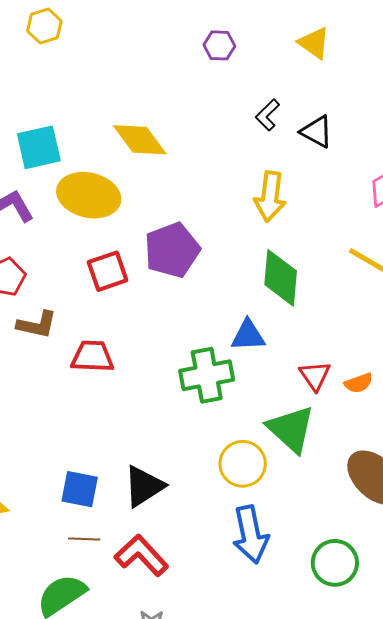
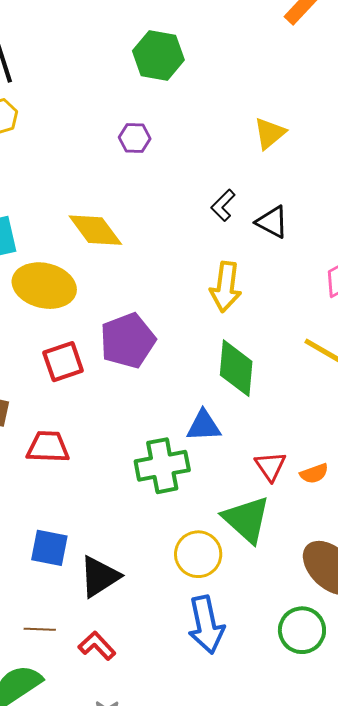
yellow triangle: (314, 43) -> (270, 133), turned 45
purple hexagon: (219, 45) -> (135, 138), moved
blue square: (80, 489) -> (49, 548), moved
red L-shape: (141, 555) -> (97, 646), size x0.7
green circle: (335, 563) -> (302, 630), moved

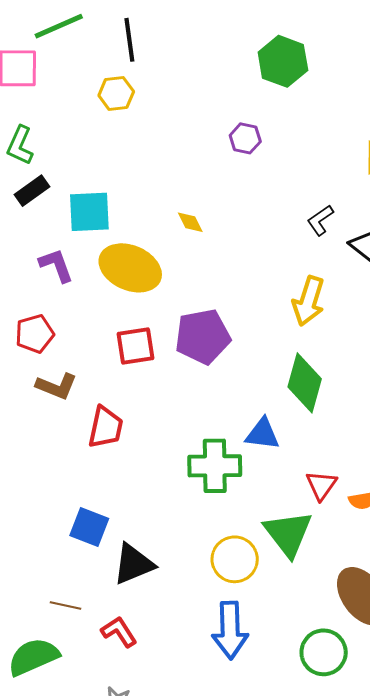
yellow diamond: (95, 230) -> (190, 222), size x0.5
red trapezoid: (48, 447) -> (106, 427), turned 90

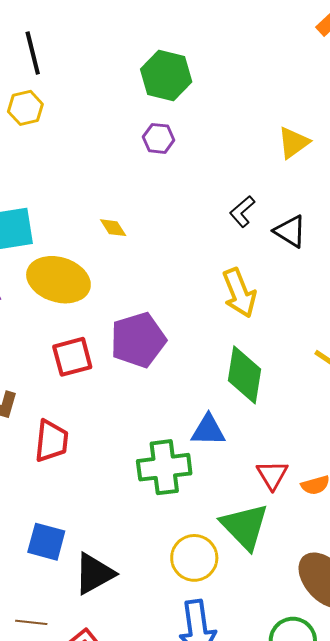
green hexagon: (283, 61) -> (166, 76), moved
yellow arrow: (309, 301) -> (239, 293), turned -33

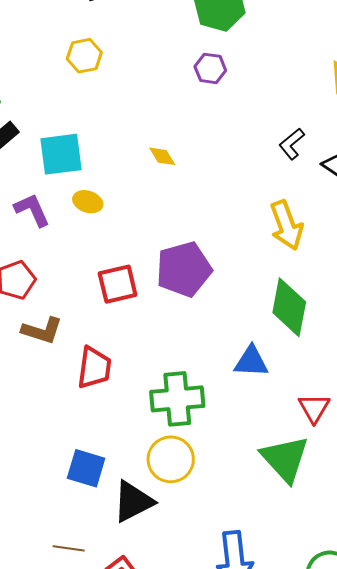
yellow hexagon: (25, 108) -> (84, 56), moved
yellow ellipse: (58, 280) -> (88, 202), moved, size x0.5
green cross: (164, 467) -> (177, 399), moved
yellow circle: (194, 558) -> (171, 459), moved

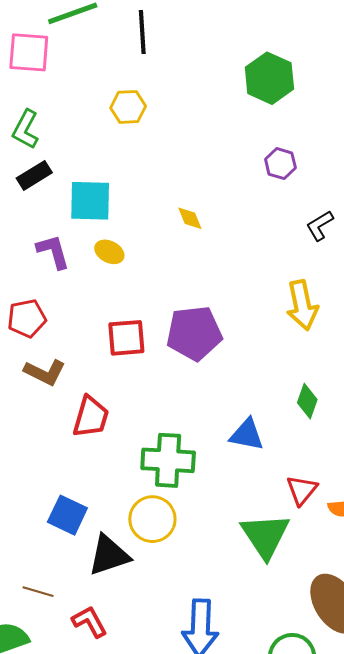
purple hexagon: (210, 68) -> (280, 164), moved
green diamond: (289, 307) -> (307, 401), moved, size x0.6

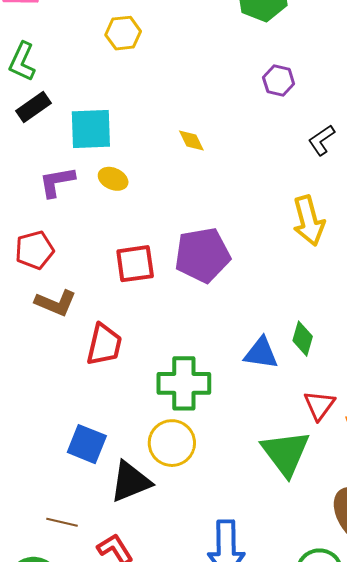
purple L-shape: (53, 252) -> (57, 182), turned -81
green diamond: (307, 401) -> (303, 339), moved

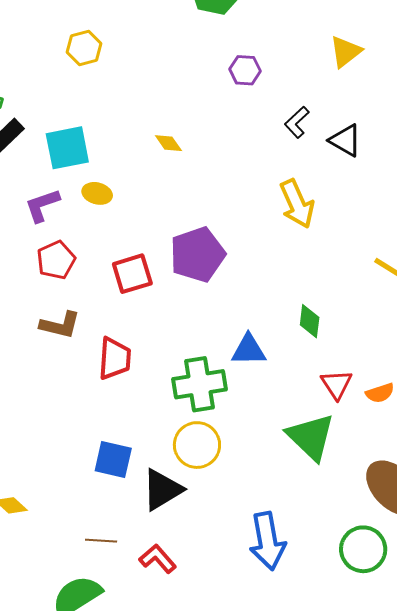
red pentagon: (35, 250) -> (56, 260), moved
blue triangle: (261, 353) -> (249, 350), moved

